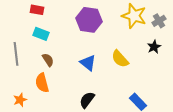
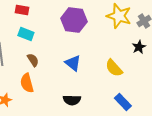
yellow semicircle: (120, 59) -> (114, 68), moved
black semicircle: (87, 100) -> (72, 100), turned -126

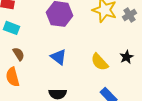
black star: (139, 47) -> (127, 57), moved

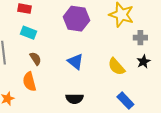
gray cross: (130, 15) -> (140, 38), moved, turned 32

